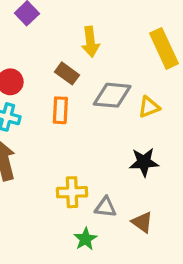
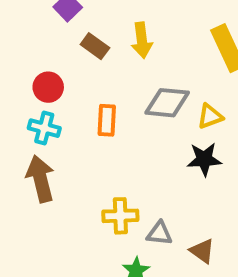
brown rectangle: (67, 73) -> (95, 46), moved
black star: (144, 162) -> (204, 159), moved

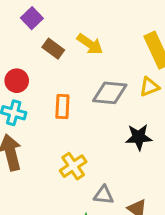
yellow arrow: (142, 40) -> (90, 44), turned -48
yellow triangle: (210, 116) -> (149, 87), moved
yellow cross: (120, 216) -> (73, 166), moved, turned -32

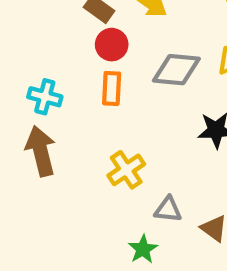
red circle: (17, 81) -> (112, 45), moved

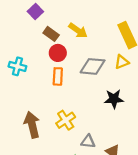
cyan cross: (45, 97) -> (17, 66), moved
brown arrow: (41, 151) -> (32, 125), moved

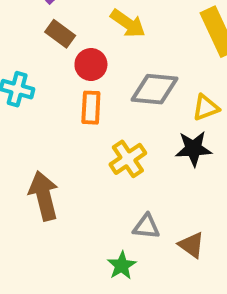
brown rectangle: (51, 34) -> (60, 34), moved
yellow triangle: (122, 62) -> (206, 108), moved
yellow cross: (66, 120) -> (128, 159), moved

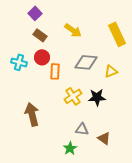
red circle: (91, 65) -> (42, 57), moved
black star: (193, 149) -> (97, 97), moved

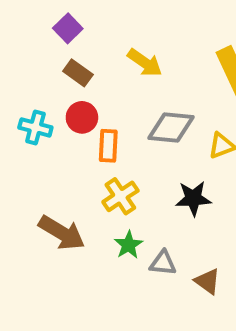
yellow cross: (73, 96) -> (120, 196), moved
brown arrow: (32, 114) -> (62, 233), turned 135
green star: (70, 148) -> (129, 245), moved

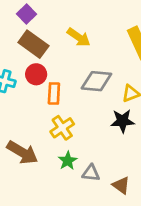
brown rectangle: (78, 73) -> (33, 44), size x1.5
black star: (193, 198) -> (123, 121), moved

